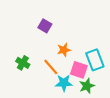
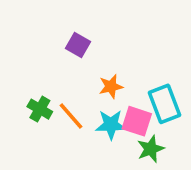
orange line: (51, 67) -> (71, 116), moved
cyan star: (64, 83) -> (111, 125), moved

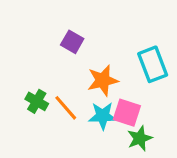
orange star: (111, 87) -> (103, 80), size x1.4
cyan rectangle: (165, 104) -> (153, 64), moved

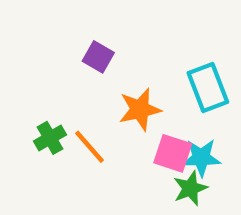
green cross: (37, 101) -> (50, 138), turned 30
cyan star: (103, 116) -> (201, 158), moved

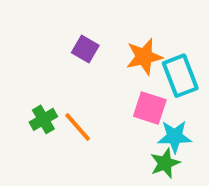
orange star: (140, 109) -> (144, 57), moved
pink square: (173, 153) -> (150, 108), moved

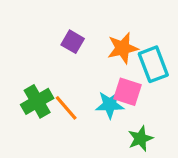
green cross: (43, 119) -> (37, 101), size x1.4
cyan star: (175, 137) -> (110, 105), moved

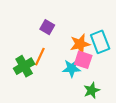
orange star: (123, 48) -> (80, 44), moved
orange line: (66, 108) -> (40, 57), moved, turned 66

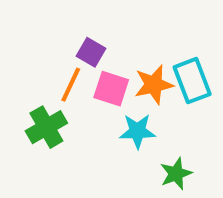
orange line: (40, 57) -> (71, 85), moved
pink square: (83, 60) -> (111, 89), moved

